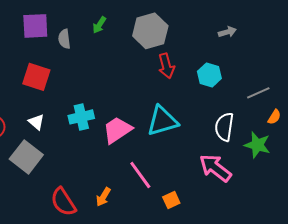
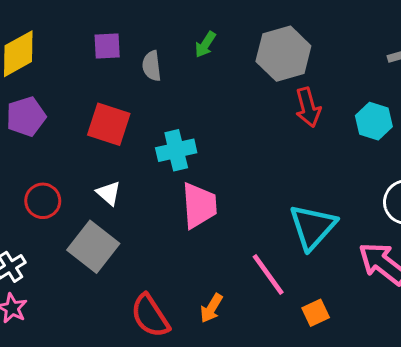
purple square: (35, 26) -> (107, 46), size x0.7
cyan cross: (81, 117) -> (176, 150), moved
cyan triangle: (162, 121) -> (313, 227), moved, turned -32
pink trapezoid: (117, 130) -> (199, 205), moved, turned 120

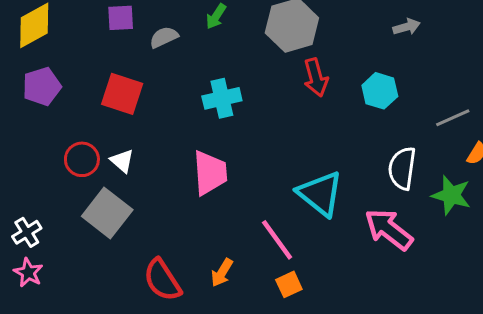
gray semicircle: (152, 66) -> (164, 37), turned 72
cyan cross: (176, 150) -> (222, 98), moved
red circle: (43, 201) -> (82, 159), moved
cyan triangle: (313, 227) -> (320, 194), turned -33
orange square: (316, 313) -> (289, 284), moved

